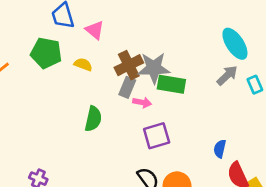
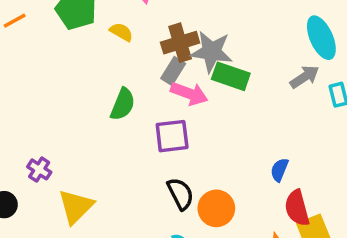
pink arrow: (142, 102) -> (189, 94), size x1.5
purple square: (157, 136) -> (172, 136), moved

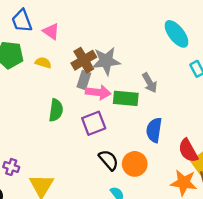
green rectangle: (231, 76) -> (126, 98), moved
gray arrow: (305, 77) -> (150, 83), moved, turned 108
blue semicircle: (279, 170) -> (154, 130), moved, size x1.5

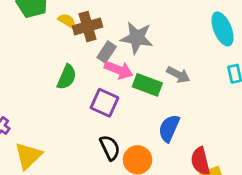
brown cross: (84, 60) -> (88, 26), moved
gray arrow: (150, 83) -> (178, 75), turned -48
purple square: (94, 123) -> (104, 103), turned 30

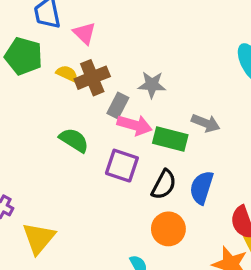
gray star: (137, 38) -> (152, 85), size x0.7
green semicircle: (67, 77) -> (74, 140), turned -75
black semicircle: (110, 148) -> (164, 185), moved, turned 60

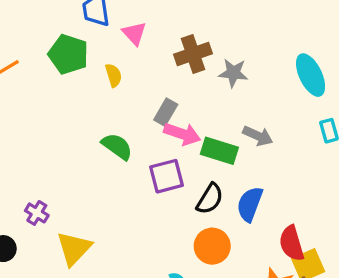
yellow semicircle: (67, 74) -> (114, 75), turned 45
brown cross: (92, 78) -> (193, 54), moved
gray star: (152, 85) -> (233, 73), moved
purple square: (122, 166) -> (166, 176), turned -36

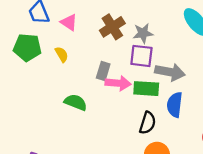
gray arrow: (258, 136) -> (170, 72), size x1.4
purple square: (166, 176) -> (141, 56), moved, turned 35
blue semicircle: (250, 204) -> (175, 105), moved

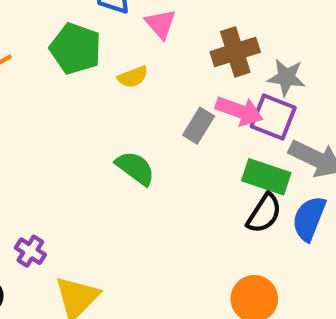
yellow semicircle: (62, 54) -> (133, 77), turned 84
pink arrow: (118, 83) -> (239, 111), moved
black semicircle: (148, 123) -> (264, 213), moved

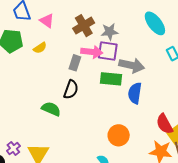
green semicircle: (135, 168) -> (51, 109), moved
black semicircle: (264, 213) -> (71, 89), moved
purple cross: (30, 251) -> (13, 148), moved, turned 32

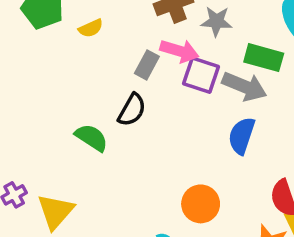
purple square: (108, 51) -> (201, 75), moved
green rectangle: (111, 79) -> (264, 58), moved

